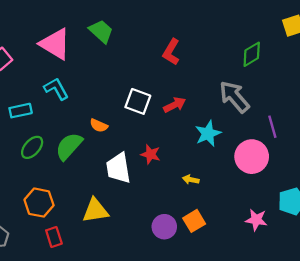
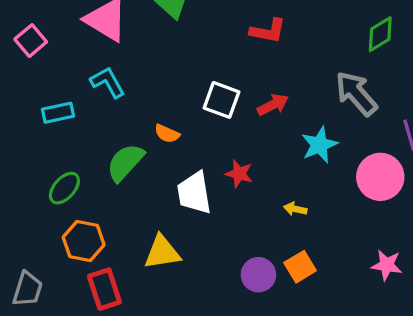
red L-shape: (171, 52) -> (268, 31), turned -110
green ellipse: (32, 147) -> (64, 188), moved
red rectangle: (54, 237) -> (104, 289), size x1.4

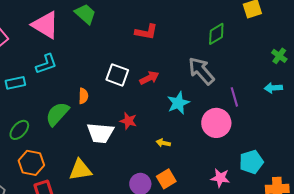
cyan L-shape: (108, 82) -> (46, 64), turned 100
orange semicircle: (167, 134) -> (83, 96), turned -112
white trapezoid: (194, 193) -> (100, 133), turned -76

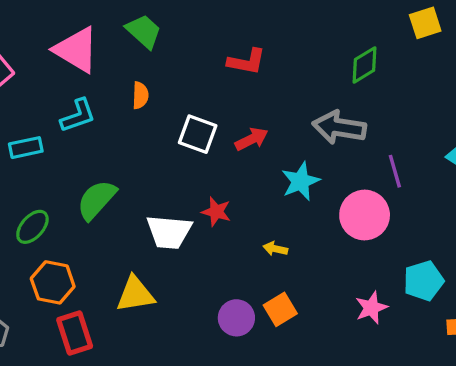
gray arrow: (201, 71) -> (339, 127), turned -40
orange semicircle: (83, 96) -> (140, 95), moved
pink star: (220, 178) -> (371, 308), turned -30

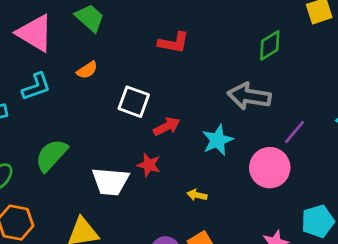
orange semicircle: (140, 95) -> (87, 70), turned 55
red arrow: (252, 139) -> (167, 126), moved
purple line: (395, 171) -> (294, 132), turned 56

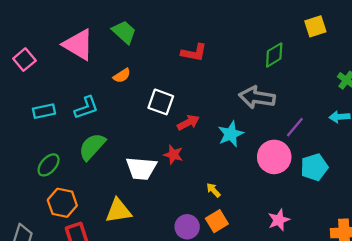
cyan L-shape: (36, 87) -> (86, 108), moved
yellow arrow: (197, 195) -> (213, 190), moved, turned 35
cyan pentagon: (318, 221) -> (314, 167), moved

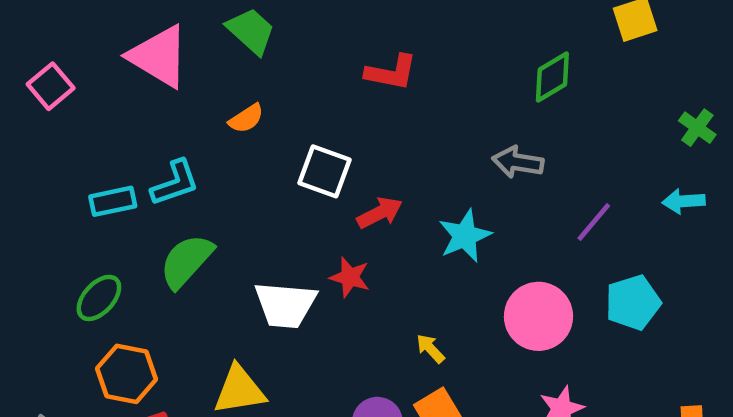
gray arrow: (257, 97) -> (518, 162), size x0.7
cyan rectangle: (44, 111) -> (113, 201), moved
pink circle: (274, 157) -> (538, 316), moved

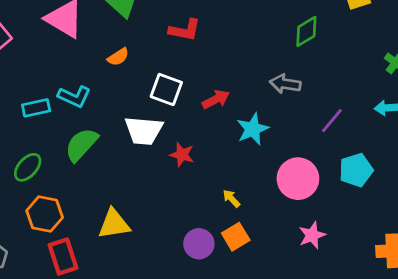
red L-shape: (391, 72) -> (185, 30), moved
cyan L-shape: (175, 183) -> (74, 97), turned 44
red arrow: (380, 213) -> (216, 99), moved
white trapezoid: (285, 305) -> (144, 131), moved

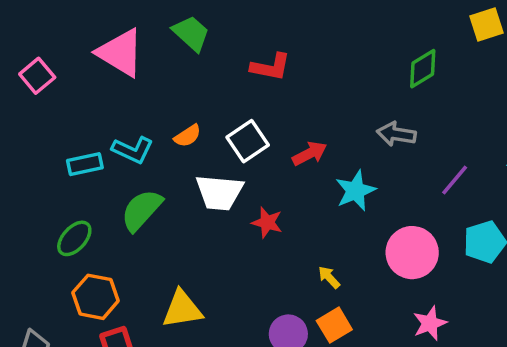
orange semicircle: (118, 57) -> (188, 136), moved
white square: (166, 89) -> (248, 141), turned 36

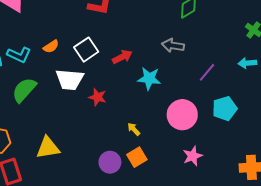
cyan star: (356, 191) -> (149, 79), turned 30

